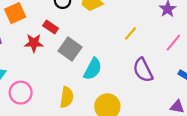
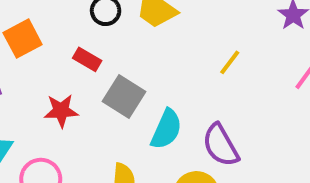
red star: (34, 43) -> (61, 111), moved
purple semicircle: (143, 70) -> (221, 145), moved

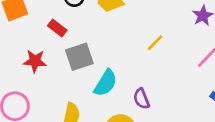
gray square: (124, 97) -> (79, 57), turned 32
purple semicircle: (221, 145) -> (141, 99), size x0.7

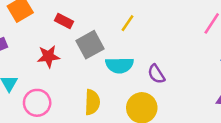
yellow line: (155, 43) -> (127, 23), moved
cyan semicircle: (106, 83) -> (119, 65), turned 68

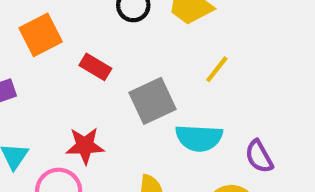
red rectangle: (64, 21) -> (95, 67), moved
red star: (48, 56) -> (85, 146), moved

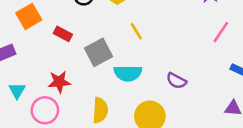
yellow line: (217, 69) -> (136, 31), turned -66
purple semicircle: (259, 156) -> (176, 81), moved, turned -30

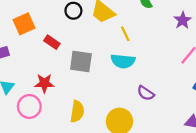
yellow line: (136, 31) -> (125, 34), moved
gray square: (99, 52) -> (81, 61), turned 30
cyan semicircle: (128, 73) -> (123, 61), moved

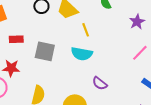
red rectangle: (52, 42) -> (16, 39), moved, turned -40

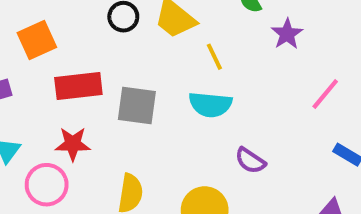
purple star: (137, 22) -> (287, 34), moved
red rectangle: (16, 39) -> (78, 86), size x1.6

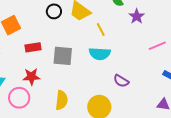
red rectangle: (78, 86) -> (33, 47), size x0.7
pink line: (325, 94) -> (157, 46), turned 30

